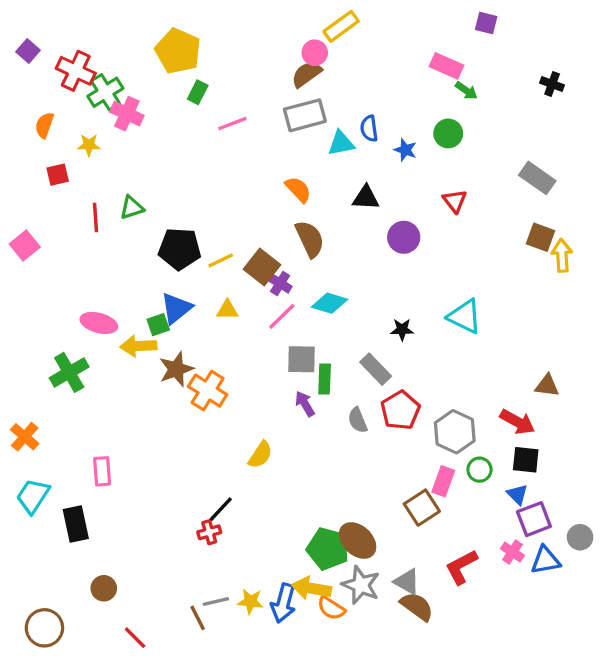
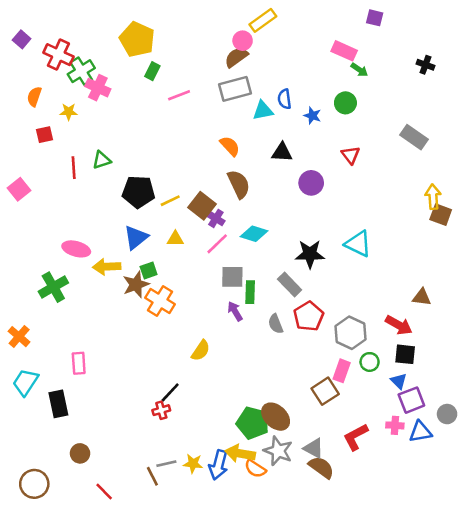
brown square: (540, 237) -> (441, 215), moved
green square: (158, 325) -> (149, 271), moved
black star: (402, 330) -> (310, 254), size x1.6
pink cross: (512, 552) -> (395, 425), turned -30

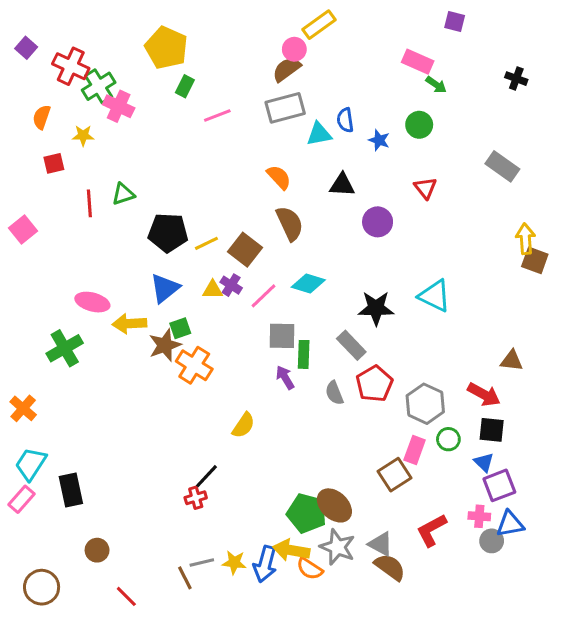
purple cross: (216, 218) -> (231, 285), moved
pink rectangle: (79, 363) -> (22, 499), moved, turned 45
gray circle: (447, 414) -> (492, 541), moved

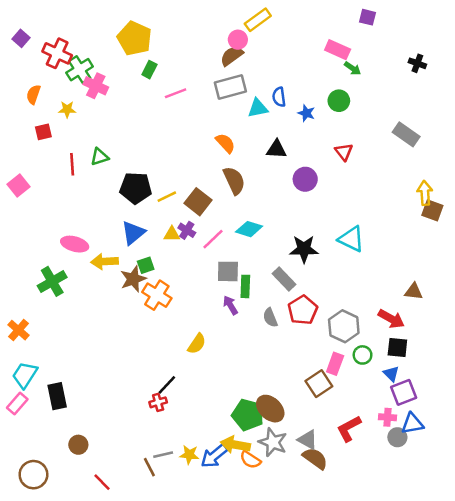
blue arrow: (265, 564) -> (214, 456), turned 36

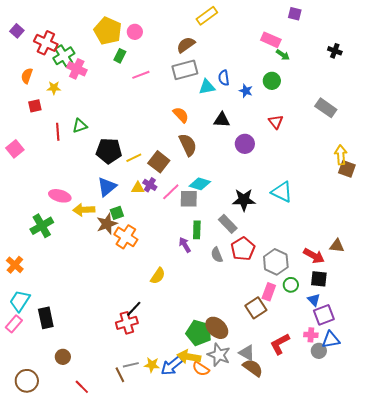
pink circle: (238, 40) -> (135, 32), moved
gray square: (228, 271) -> (189, 199), moved
brown triangle: (414, 291) -> (337, 246), moved
red cross: (158, 402) -> (127, 323), size x1.5

